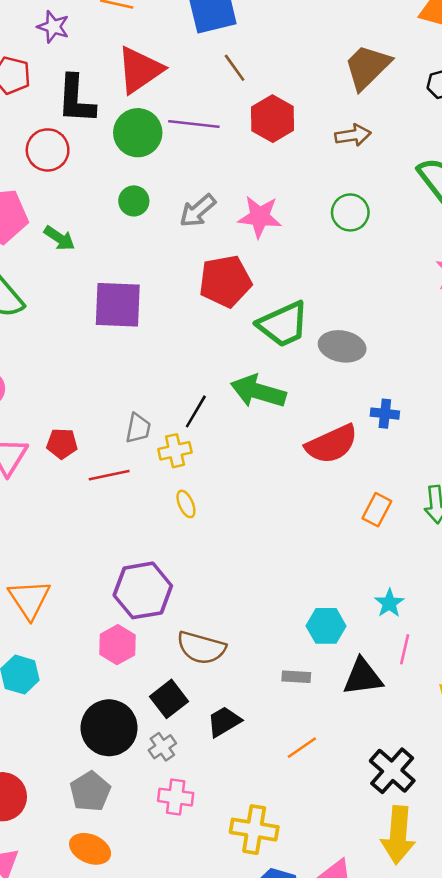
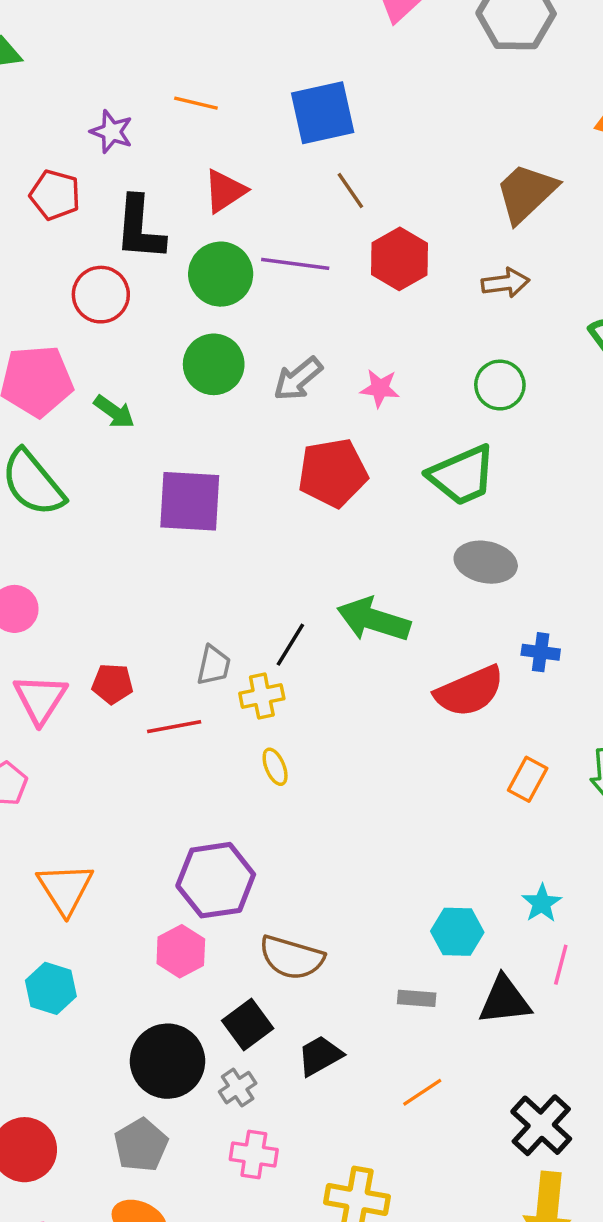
red triangle: (140, 70) -> (225, 191), size x0.7
green circle: (134, 201) -> (214, 364), size x1.5
pink star: (260, 217) -> (380, 388), size x0.7
green trapezoid: (283, 324) -> (462, 475), moved

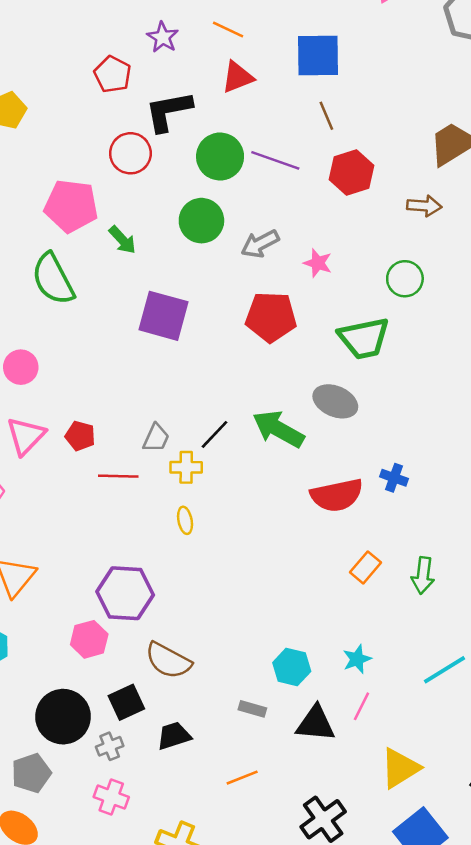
red triangle: (225, 191) -> (238, 77), moved
black L-shape: (140, 228) -> (169, 111), turned 63
gray ellipse: (486, 562) -> (335, 401), moved

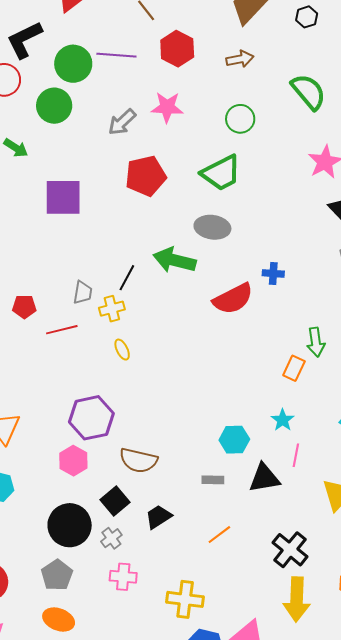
green circle: (201, 221) -> (54, 106), moved
pink star: (318, 263) -> (167, 107), moved, size x1.4
orange rectangle: (365, 567) -> (294, 368), moved

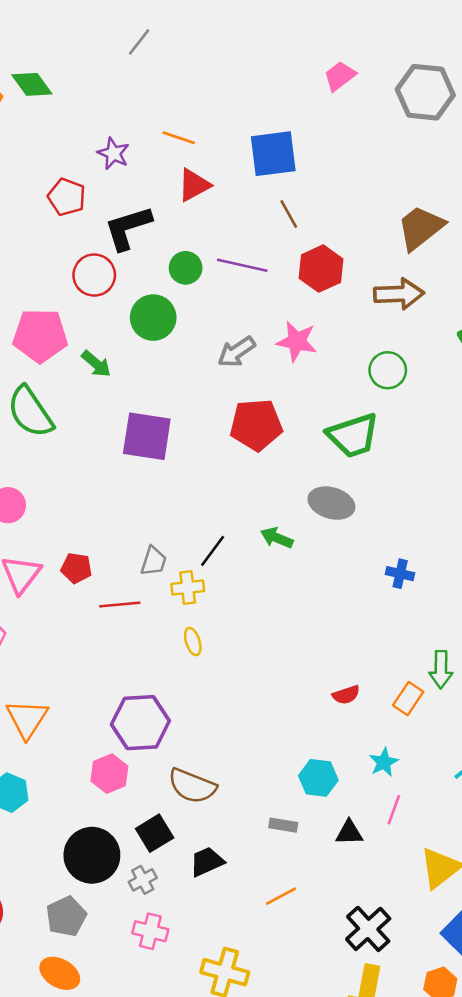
brown arrow: (240, 59) -> (399, 294), size x1.4
green circle: (73, 64) -> (186, 268), size x0.7
green arrow: (175, 260) -> (277, 538), size x0.6
red semicircle: (233, 299) -> (346, 695), moved, size x0.5
black triangle: (264, 478) -> (349, 833), size x0.7

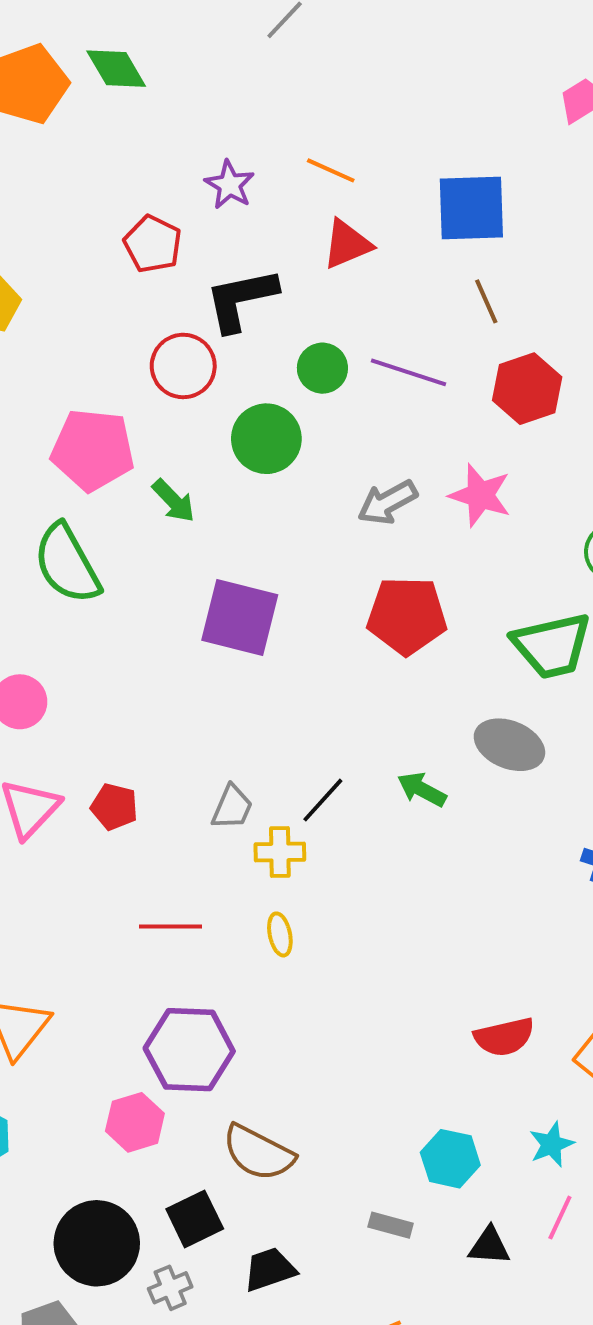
red line: (120, 605) -> (171, 927), moved
red semicircle: (346, 695) -> (504, 1037), size x1.4

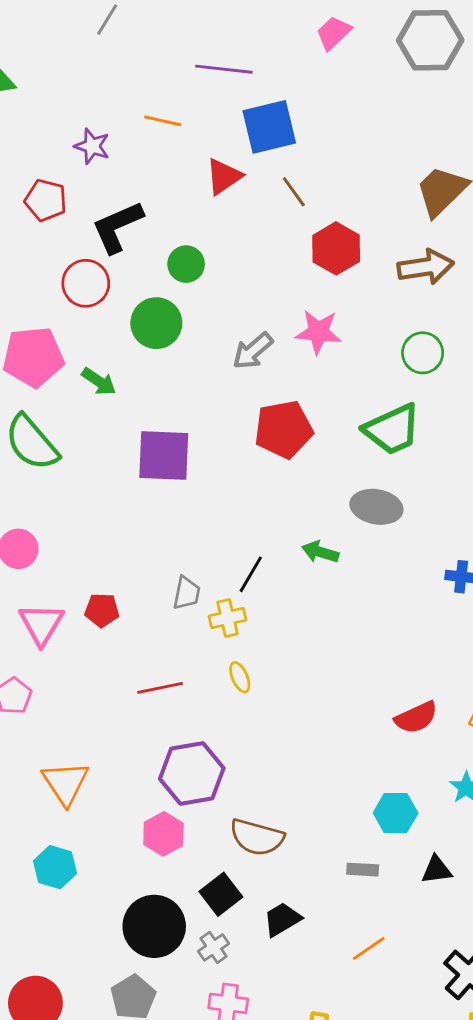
red triangle: (347, 244) -> (224, 176), moved
purple line: (409, 372) -> (224, 69), moved

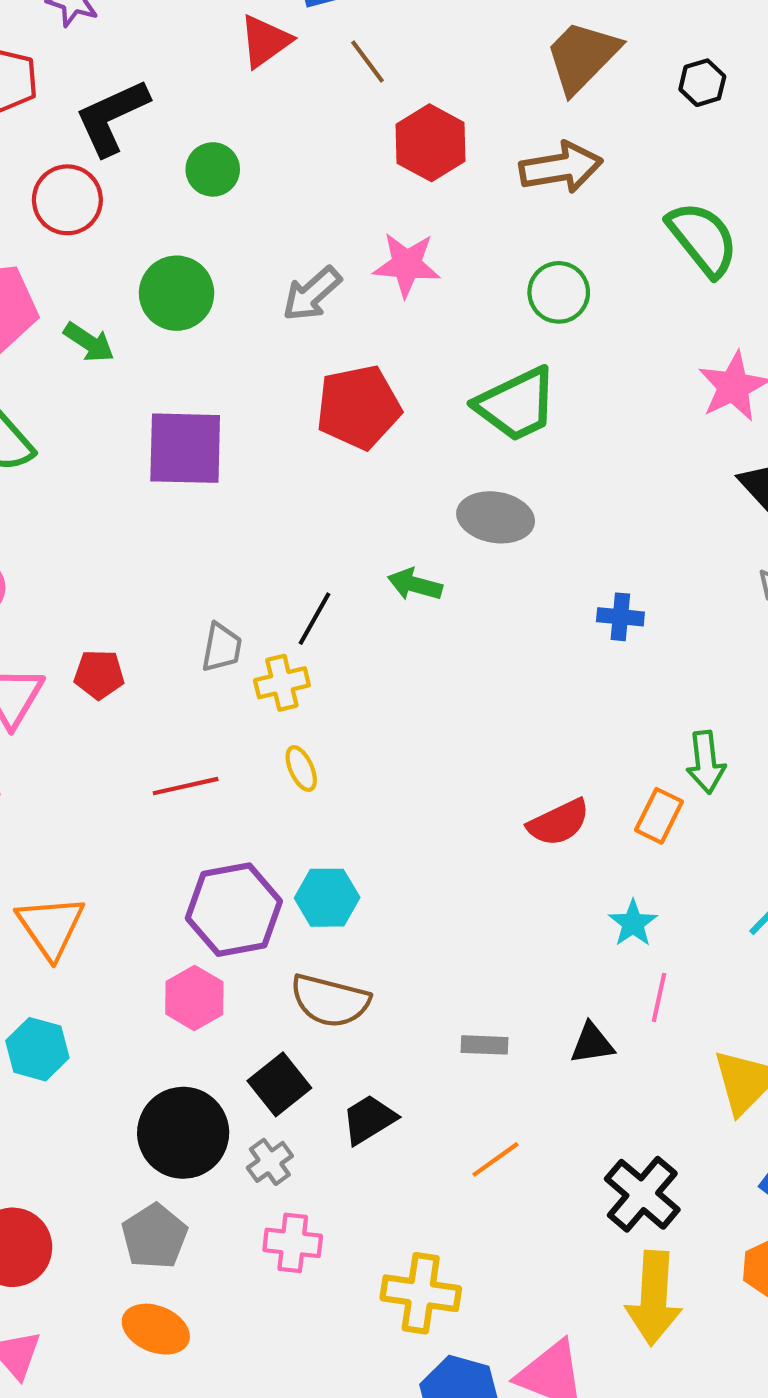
green circle: (156, 323) -> (177, 293), moved
cyan hexagon: (396, 813) -> (327, 898), moved

